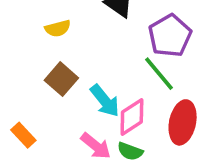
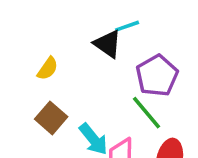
yellow semicircle: (58, 28) -> (48, 69), turned -40

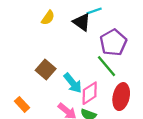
yellow semicircle: (48, 69) -> (48, 18), moved

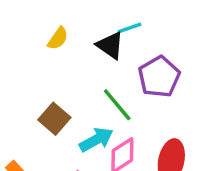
green line: (107, 66) -> (117, 105), moved
cyan arrow: (73, 83) -> (96, 140), turned -80

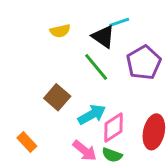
yellow semicircle: (58, 38) -> (60, 31), turned 42
green line: (117, 105) -> (96, 67), moved

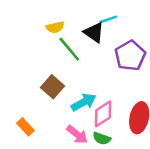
green line: (96, 67) -> (69, 49), moved

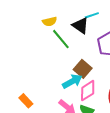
brown square: (53, 87) -> (83, 69), moved

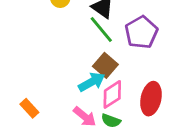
green line: (61, 39) -> (101, 30), moved

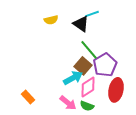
green line: (101, 30) -> (89, 50), moved
purple pentagon: (141, 32) -> (105, 65), moved

